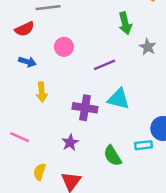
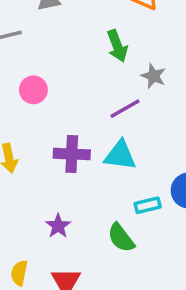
purple line: (105, 65) -> (125, 109), moved
purple cross: (85, 108) -> (72, 154), moved
cyan rectangle: (144, 145) -> (148, 205), moved

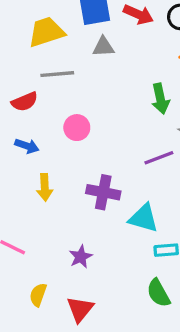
cyan triangle: (120, 155) -> (144, 218), moved
green semicircle: (121, 238) -> (158, 293), moved

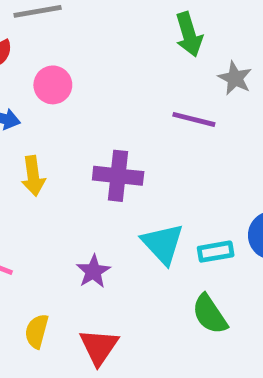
pink circle: (77, 128) -> (53, 85), moved
purple line: (159, 158) -> (194, 119), turned 40
cyan triangle: (144, 218) -> (163, 244), moved, turned 36

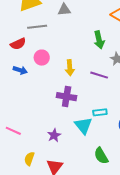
yellow arrow: (33, 176) -> (70, 68), moved
cyan rectangle: (216, 252) -> (100, 112), moved

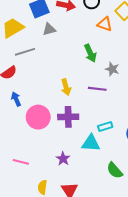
pink circle: (42, 58) -> (38, 117), moved, size x1.5
blue arrow: (20, 70) -> (16, 99), turned -120
cyan triangle: (83, 126) -> (91, 143), turned -36

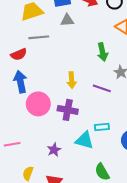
blue arrow: (16, 99) -> (20, 82), size x1.5
pink line: (21, 162) -> (12, 144), turned -35

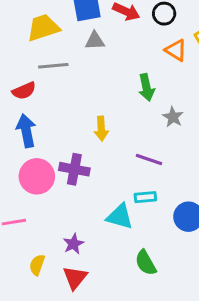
purple line: (102, 88) -> (149, 159), moved
pink circle: (38, 104) -> (37, 176), moved
purple cross: (68, 110) -> (74, 169), moved
purple star: (54, 150) -> (73, 244), moved

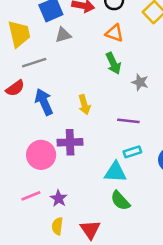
yellow trapezoid: (43, 28) -> (19, 34), turned 108
orange triangle: (176, 50) -> (114, 33), moved
blue arrow: (26, 131) -> (44, 102), moved
purple star: (73, 244) -> (59, 198), moved
green semicircle: (146, 263) -> (120, 201), moved

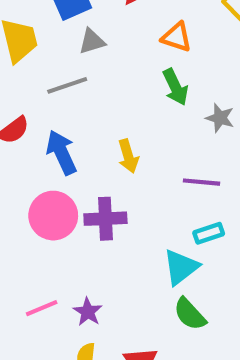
gray line: (34, 63) -> (67, 85), moved
pink circle: (41, 155) -> (53, 216), moved
cyan triangle: (115, 172) -> (181, 267), turned -40

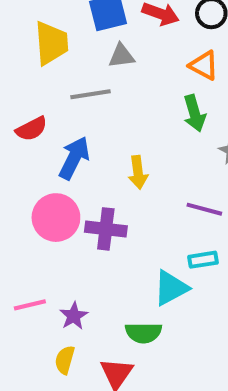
blue arrow: (61, 152) -> (74, 158), turned 42
green semicircle: (190, 314) -> (144, 333), moved, turned -57

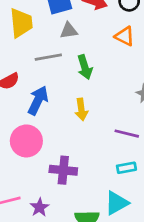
green arrow: (195, 113) -> (85, 67), moved
purple cross: (106, 229) -> (63, 170), moved
cyan triangle: (171, 288) -> (117, 203), moved

